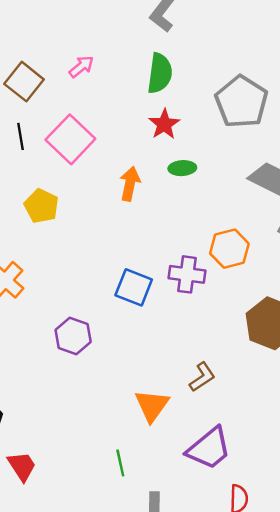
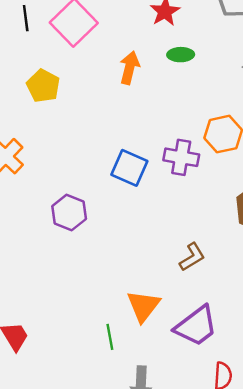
orange triangle: (152, 406) -> (143, 306), moved

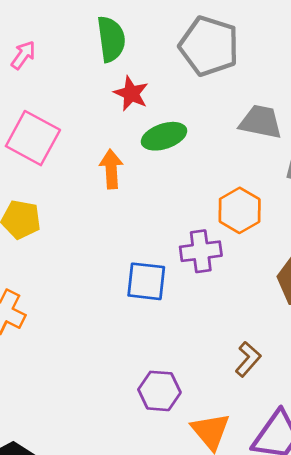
green ellipse: (181, 55) -> (164, 136), size x1.4
purple hexagon: (69, 213) -> (159, 391), moved

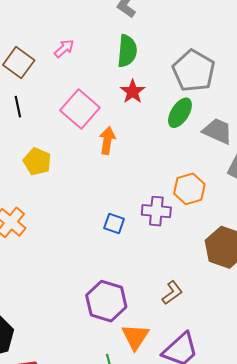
green ellipse: (164, 136) -> (180, 113), moved, turned -52
pink square: (33, 138) -> (80, 109), moved
blue square: (146, 281) -> (114, 223), size x0.7
purple hexagon: (159, 391) -> (106, 301), size x1.4

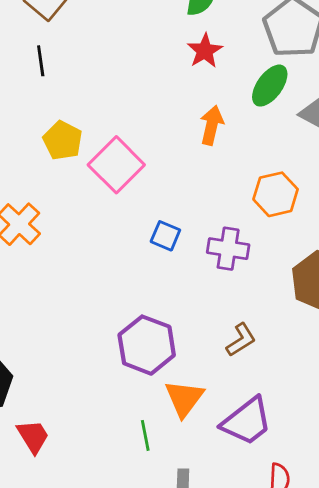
pink square: (80, 109) -> (116, 165), moved
orange arrow: (107, 141) -> (212, 125), moved
purple cross: (156, 211) -> (228, 249), moved

